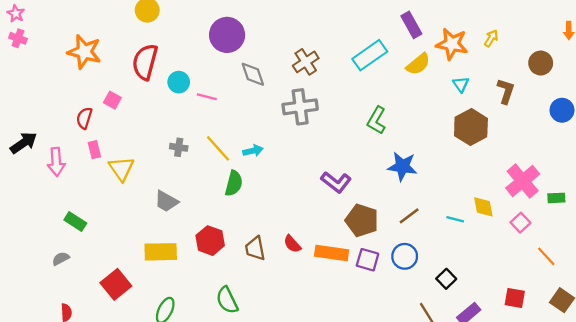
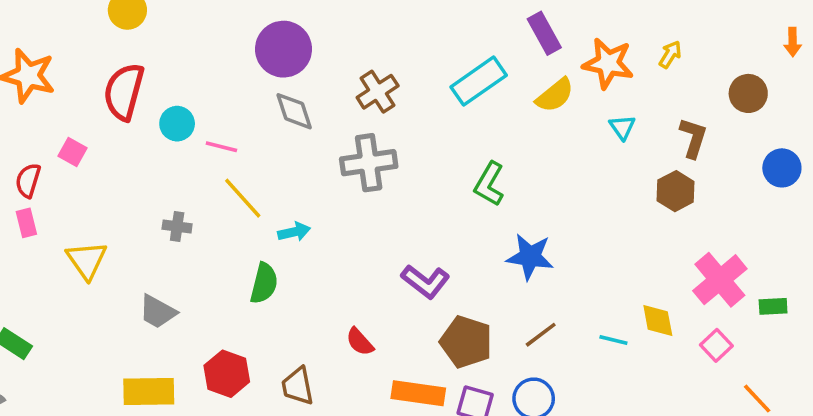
purple circle: (227, 35) -> (284, 49), moved
brown hexagon: (471, 127) -> (676, 191), moved, size x0.7
yellow line: (218, 148) -> (243, 198), moved
pink rectangle: (94, 150) -> (26, 223), moved
red semicircle: (292, 244) -> (360, 342), moved

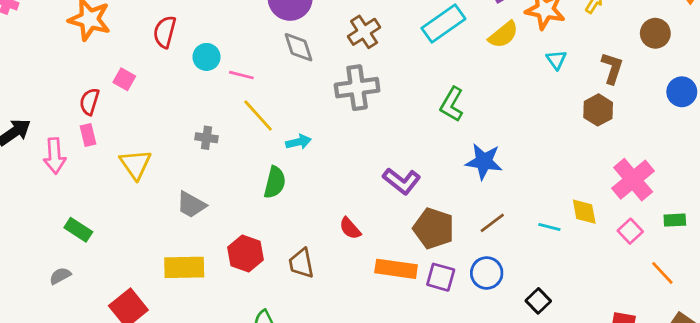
red semicircle: (124, 92) -> (165, 32), size x0.7
green rectangle: (773, 306) -> (675, 220), moved

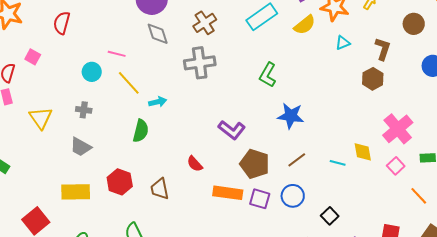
cyan circle: (207, 57) -> (92, 72), moved
cyan triangle: (556, 60) -> (343, 43), turned 42
gray cross: (207, 138) -> (84, 110), moved

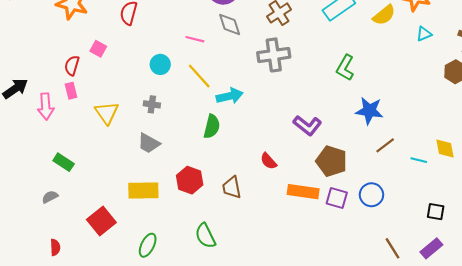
pink line: (117, 54) -> (195, 39), moved
cyan arrow: (158, 102) -> (230, 96), size x1.4
brown line: (297, 160) -> (385, 145), moved
black square: (330, 216) -> (436, 212), moved, turned -36

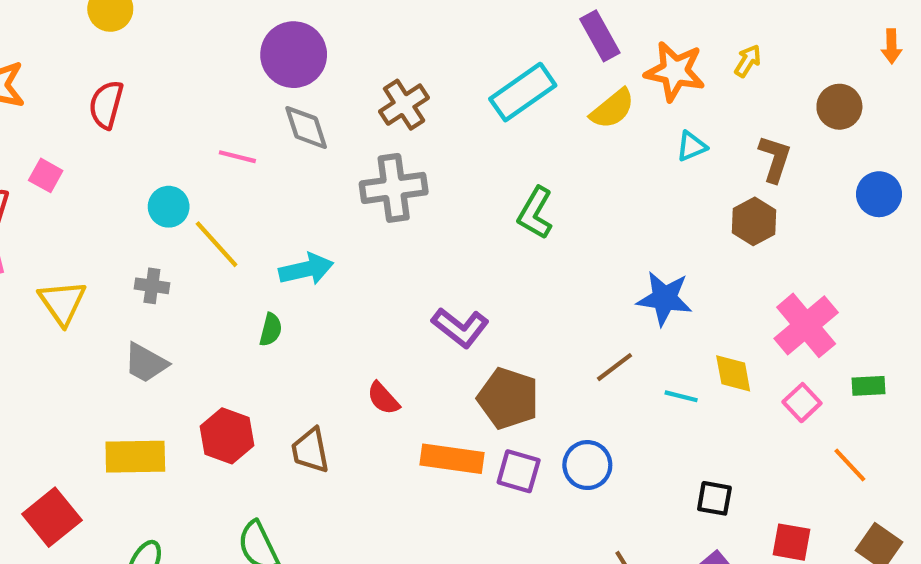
yellow line: (199, 76) -> (217, 244), moved
blue star: (369, 111) -> (664, 298), moved
green semicircle: (212, 126) -> (271, 330), size x0.7

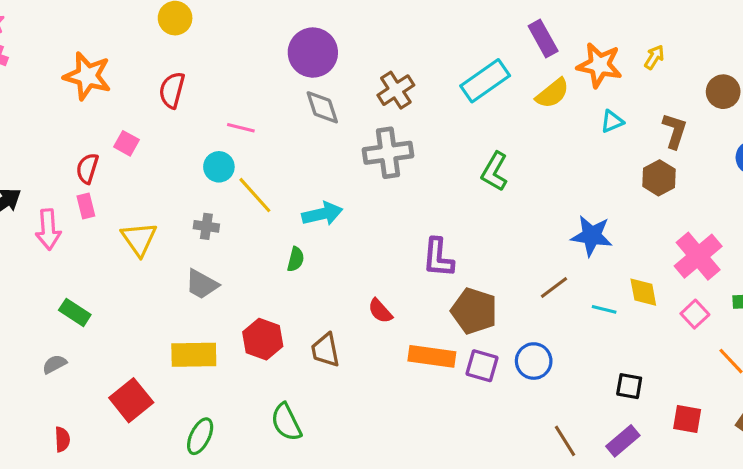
pink line: (237, 157) -> (241, 128), moved
purple L-shape: (460, 328) -> (438, 258), turned 57

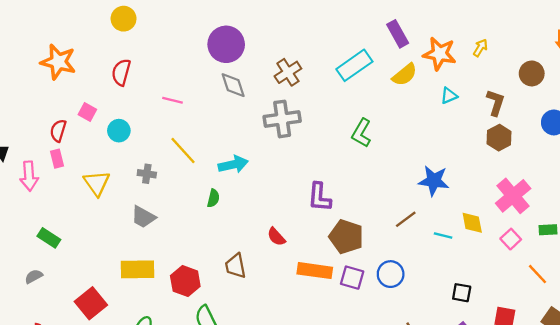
cyan circle: (219, 167) -> (119, 131), moved
brown hexagon: (659, 178) -> (499, 138), moved
red hexagon: (263, 339) -> (185, 281), moved

